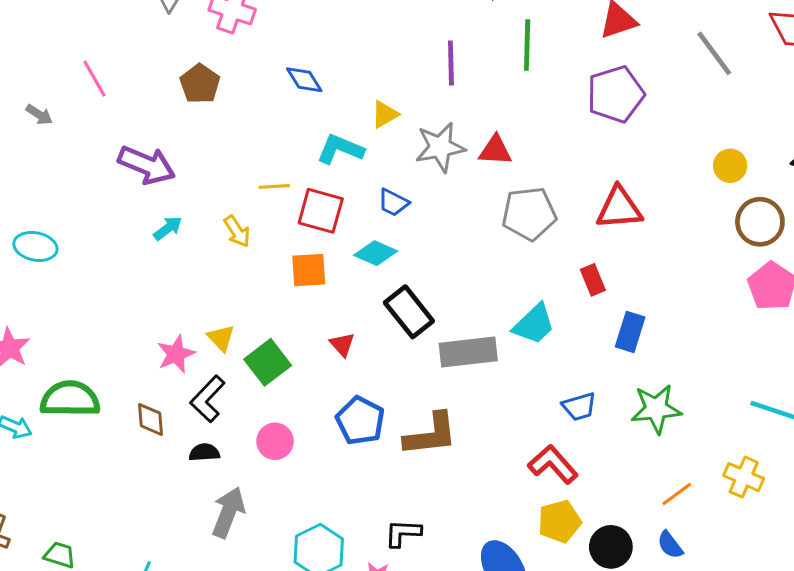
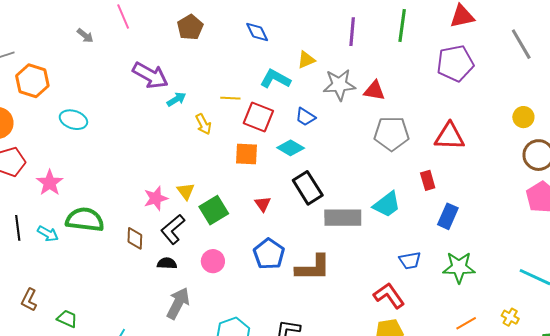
cyan arrow: (168, 228) -> (176, 99), moved
yellow cross: (744, 477) -> (510, 317), size x0.7

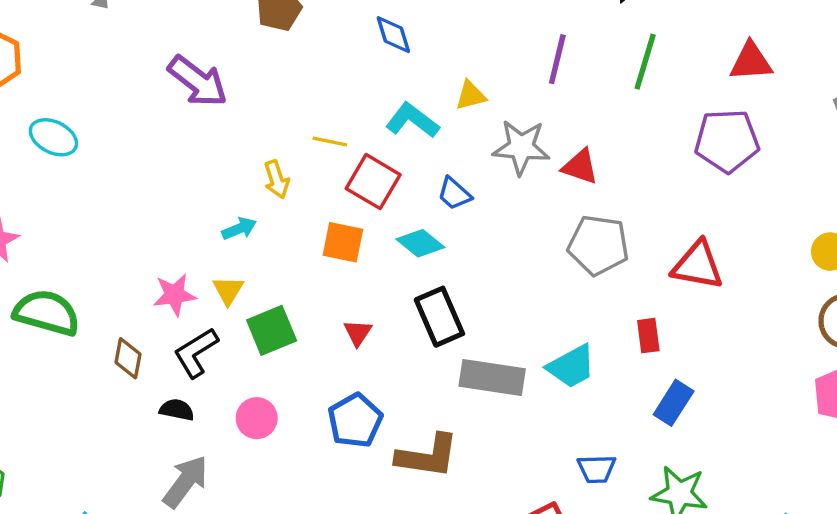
cyan arrow: (176, 99) -> (239, 229), moved

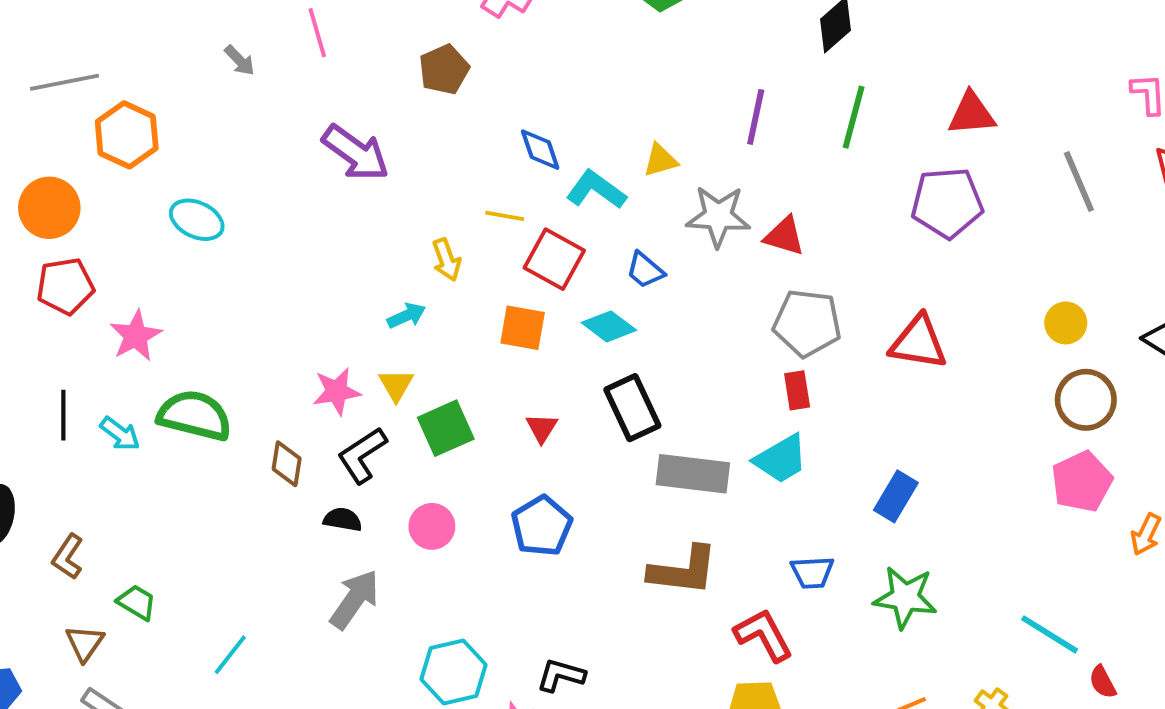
blue diamond: (393, 35) -> (540, 150), moved
red rectangle: (648, 336) -> (797, 390), moved
brown L-shape: (427, 456) -> (683, 571), moved

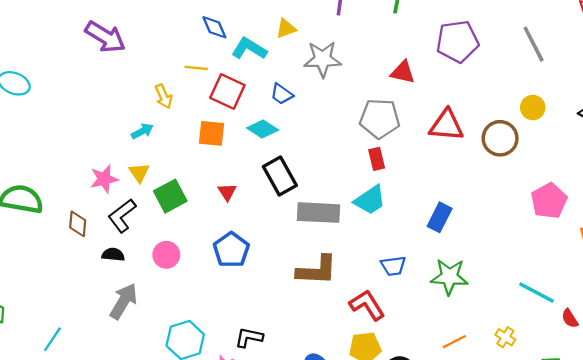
gray line: (1079, 182) -> (534, 44), moved
red triangle: (784, 236) -> (403, 72), moved
brown circle: (1086, 400) -> (500, 138), moved

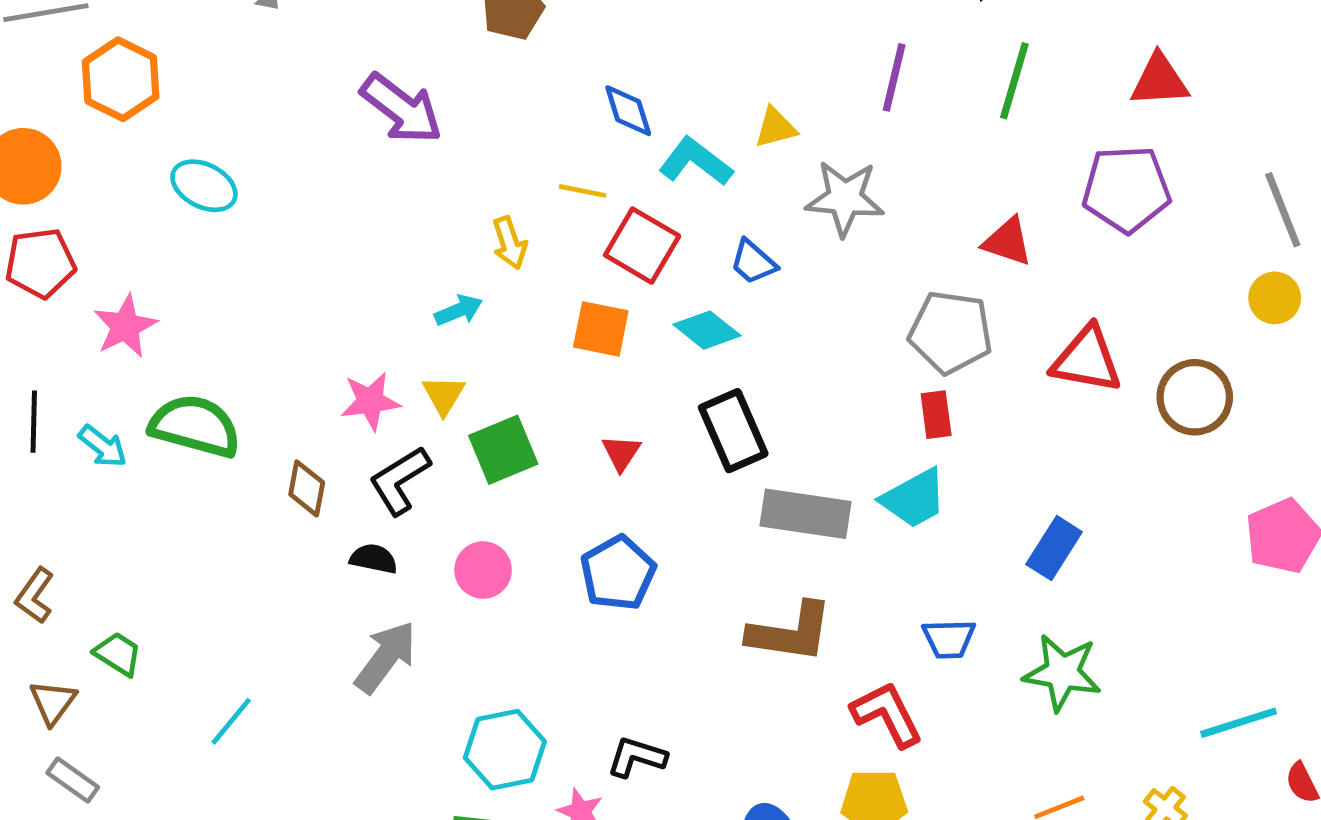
yellow circle: (533, 108) -> (1275, 298), moved
cyan line: (536, 293) -> (1239, 723), turned -51

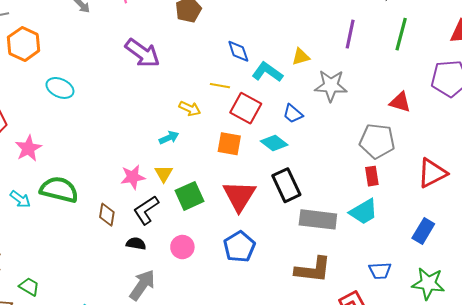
yellow arrow: (510, 243) -> (190, 109), turned -45
red triangle: (1087, 360) -> (432, 173), moved, turned -36
red triangle: (621, 453) -> (239, 196), size x2.0

